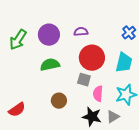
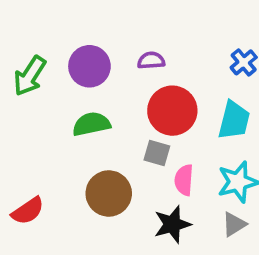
brown circle: (59, 101) -> (109, 193), size x1.5
black star: (92, 117) -> (172, 224), turned -30
gray triangle: (113, 117) -> (234, 224), moved

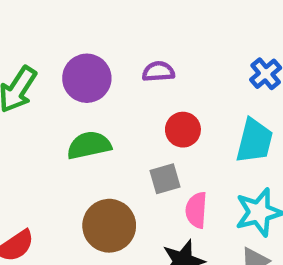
red circle: (172, 111) -> (183, 130), size x0.6
gray square: (157, 153) -> (165, 179), turned -32

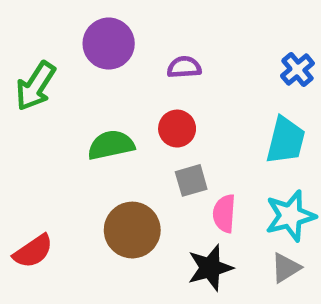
purple circle: (87, 78) -> (109, 44), moved
red circle: (183, 130) -> (177, 129), moved

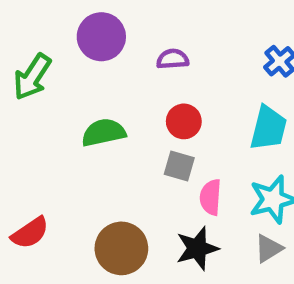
red circle: (177, 129) -> (184, 121), moved
gray square: (191, 180) -> (179, 166), turned 32
brown circle: (132, 230) -> (121, 248), moved

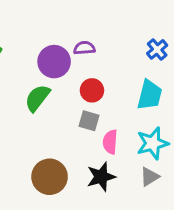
purple circle: (101, 37) -> (54, 62), moved
green semicircle: (104, 133) -> (37, 98), turned -40

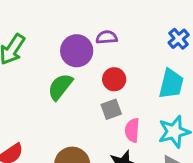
gray square: (89, 121) -> (111, 109), turned -36

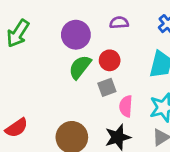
purple semicircle: (107, 37) -> (119, 23), moved
green semicircle: (60, 87) -> (80, 67), moved

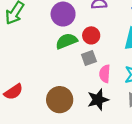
green semicircle: (80, 67) -> (66, 41), turned 30

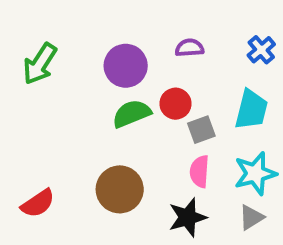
gray square: (89, 58) -> (201, 130), moved
brown circle: (60, 100) -> (120, 189), moved

